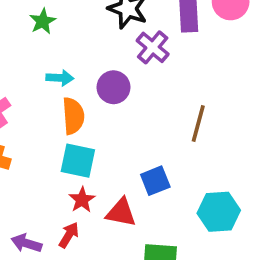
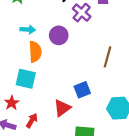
cyan square: (78, 161) -> (26, 79), moved
red star: (82, 200) -> (12, 103), moved
red triangle: (121, 213) -> (62, 108), turned -48

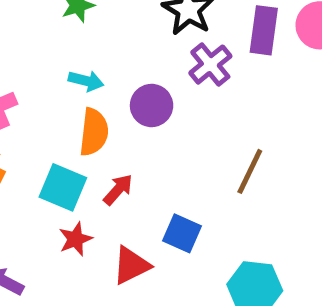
blue square: (82, 90) -> (182, 233), turned 35
red star: (12, 103) -> (75, 239), moved
red arrow: (32, 121) -> (118, 190), moved

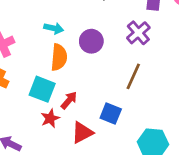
purple cross: (210, 65) -> (138, 33), moved
brown line: (250, 171) -> (133, 76), moved
red arrow: (118, 190) -> (69, 100), moved

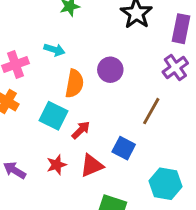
cyan arrow: (54, 28) -> (54, 50), moved
purple cross: (138, 33) -> (175, 68), moved
red star: (50, 118) -> (57, 165), moved

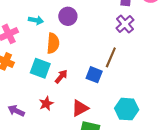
purple circle: (110, 70) -> (68, 16), moved
blue square: (124, 148) -> (94, 75), moved
red triangle: (92, 166) -> (80, 108), moved

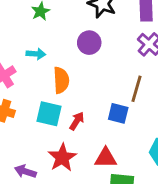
purple circle: (68, 16) -> (89, 43), moved
red star: (46, 104) -> (62, 157), size x1.5
red triangle: (80, 108) -> (106, 158), turned 36

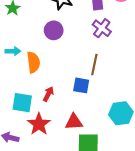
cyan arrow: (36, 54) -> (13, 51), moved
cyan square: (49, 114) -> (22, 103), moved

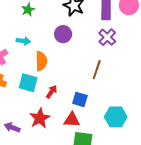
cyan arrow: (13, 51) -> (23, 41), moved
blue square: (81, 85) -> (80, 99), moved
cyan square: (22, 103) -> (28, 83), moved

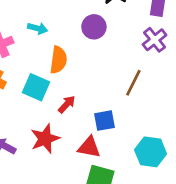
blue square: (80, 99) -> (104, 121), turned -35

